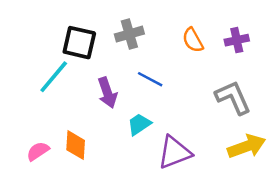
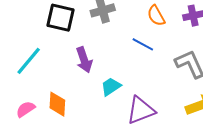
cyan line: (54, 77) -> (29, 61), moved
blue line: (150, 79) -> (143, 44), moved

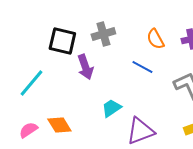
purple arrow: (84, 60) -> (85, 67), moved
orange diamond: (57, 104) -> (59, 125), turned -35

